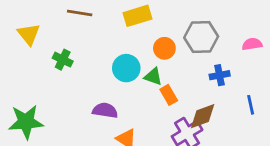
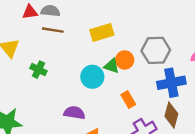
blue cross: (220, 75) -> (171, 83), size x1.6
green triangle: (153, 77) -> (111, 66), moved
brown diamond: (203, 116) -> (171, 115), moved, turned -55

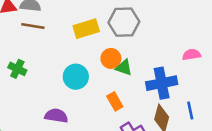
gray hexagon: (156, 50) -> (124, 22), moved
green triangle: (111, 66) -> (124, 68), moved

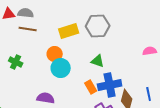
orange circle: (111, 58) -> (55, 54), moved
blue cross: (162, 83) -> (110, 85), moved

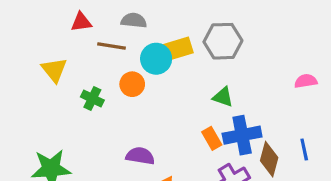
gray semicircle: (26, 13) -> (134, 20), moved
orange circle: (55, 54) -> (132, 84), moved
cyan circle: (61, 68) -> (156, 59), moved

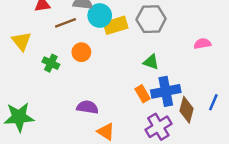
brown line: (111, 46) -> (65, 23), turned -30
cyan circle: (156, 59) -> (100, 16), moved
pink semicircle: (306, 81) -> (202, 44), moved
blue line: (304, 149) -> (213, 102), turned 35

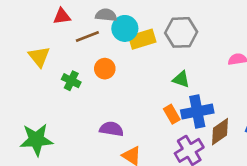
brown diamond: (187, 110) -> (220, 132), turned 40

